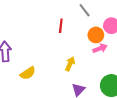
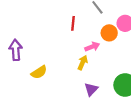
pink arrow: (100, 48) -> (92, 47), moved

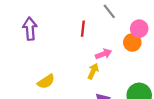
orange circle: (109, 33) -> (132, 42), moved
purple arrow: (16, 50) -> (30, 29), moved

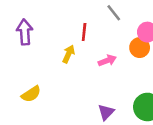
yellow arrow: (93, 71) -> (69, 54), moved
yellow semicircle: (46, 82) -> (31, 94), moved

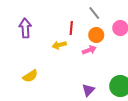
orange circle: (140, 48) -> (96, 35), moved
yellow arrow: (69, 54) -> (59, 45), turned -128

